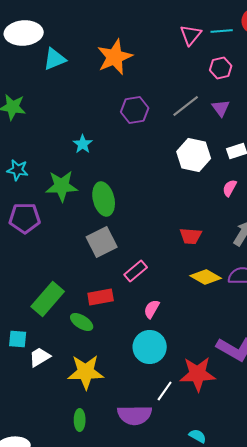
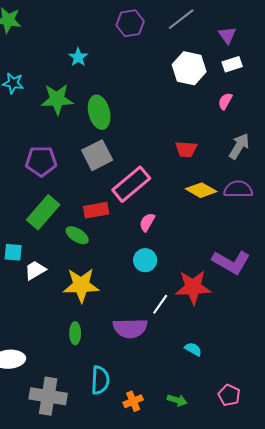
purple triangle: (221, 108) -> (227, 35), moved
purple pentagon: (25, 218) -> (41, 161), moved
pink rectangle: (136, 271) -> (131, 184), size x1.6
cyan circle: (150, 347) -> (145, 260), size x0.7

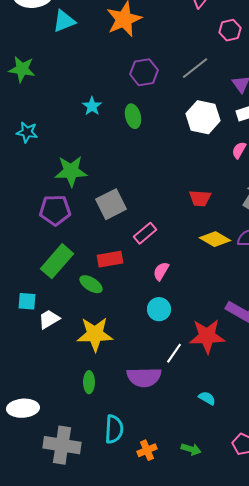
green star: (57, 99) -> (71, 171), moved
green ellipse: (99, 112) -> (133, 116), moved, size x0.7
pink rectangle: (131, 184) -> (145, 233), size x0.6

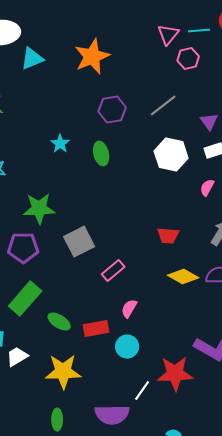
pink hexagon: (230, 30) -> (188, 59), moved
red rectangle: (110, 259) -> (96, 329), moved

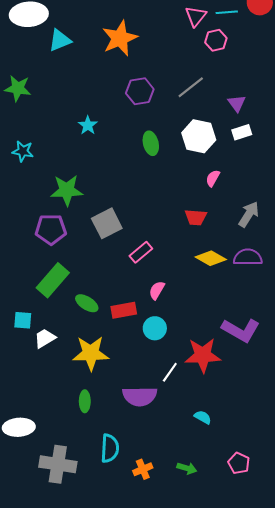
green ellipse: (101, 154) -> (151, 143), moved
pink semicircle: (207, 188) -> (213, 178), moved

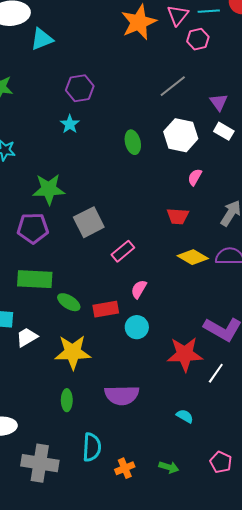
orange star: (120, 38) -> (139, 22), moved
purple hexagon: (140, 91) -> (80, 88), moved
white rectangle: (242, 132) -> (224, 131), turned 48
green rectangle: (53, 280) -> (35, 279), turned 52
white line: (170, 372) -> (216, 373), moved

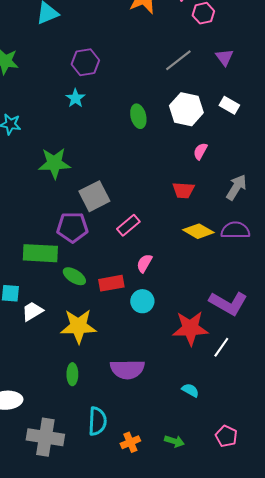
purple triangle: (219, 102) -> (224, 57), moved
purple pentagon: (33, 228) -> (72, 227), moved

